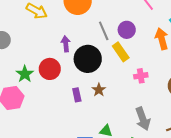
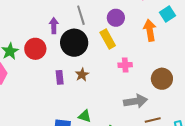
gray line: (104, 31) -> (81, 15), moved
gray arrow: (143, 119) -> (136, 101), moved, turned -85

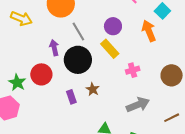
gray arrow: (136, 101) -> (138, 105), moved

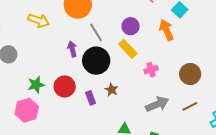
red circle: (41, 74) -> (65, 86), moved
green star: (17, 82) -> (36, 85), turned 30
brown line: (172, 118) -> (190, 106), moved

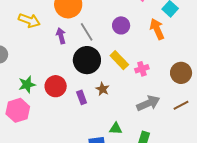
purple arrow: (72, 49) -> (61, 36), moved
yellow rectangle: (128, 49) -> (119, 60), moved

